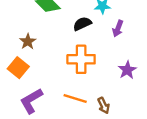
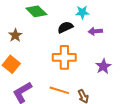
purple arrow: (118, 28) -> (95, 31), turned 64
brown star: (28, 42) -> (15, 35), moved

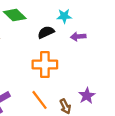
purple star: (103, 66) -> (87, 96), moved
orange line: (59, 90) -> (39, 100), turned 36

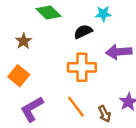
purple arrow: (78, 37) -> (119, 52), moved, size x1.5

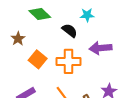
black semicircle: (83, 32) -> (70, 30), turned 63
orange square: (19, 76) -> (38, 59), moved

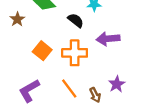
brown star: (18, 39) -> (17, 19), moved

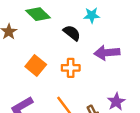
orange cross: (75, 53) -> (71, 68), size x0.7

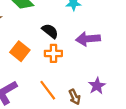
black semicircle: (72, 33) -> (50, 31), moved

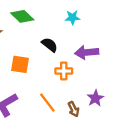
orange square: (20, 51) -> (20, 64), turned -30
orange cross: (53, 53) -> (64, 71), moved

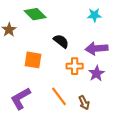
cyan star: (72, 17) -> (94, 15), moved
purple star: (95, 98) -> (97, 73), moved

